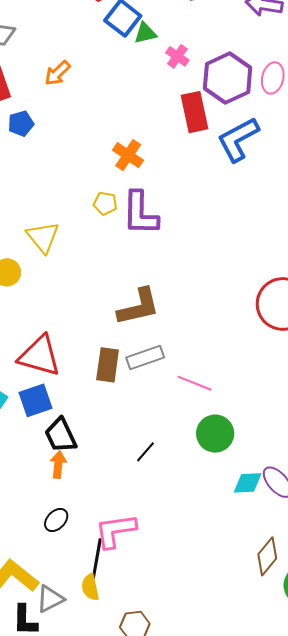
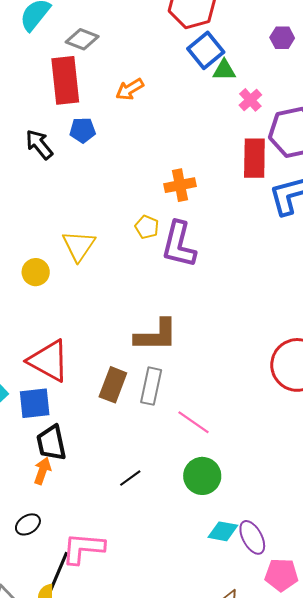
orange cross: (128, 155) -> (180, 185), turned 32
gray rectangle: (145, 357) -> (151, 386), turned -72

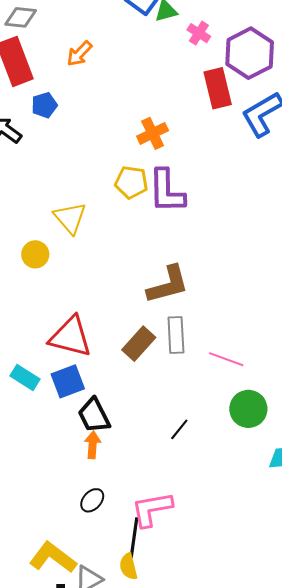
yellow pentagon: (147, 227) -> (131, 182), size x1.4
brown rectangle: (113, 385) -> (139, 344), turned 36

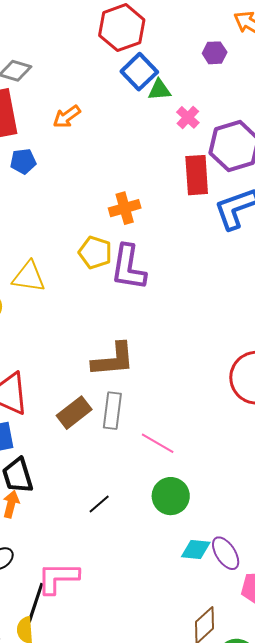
yellow triangle: (70, 218) -> (29, 277), turned -51

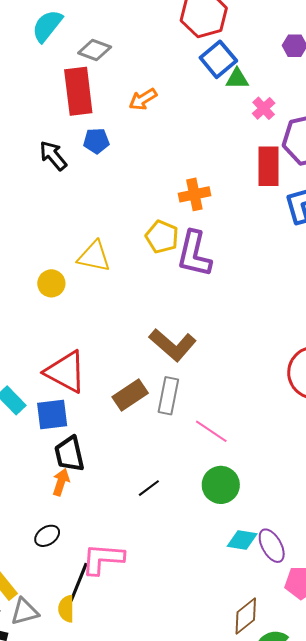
brown L-shape: (113, 360) -> (173, 345), turned 42

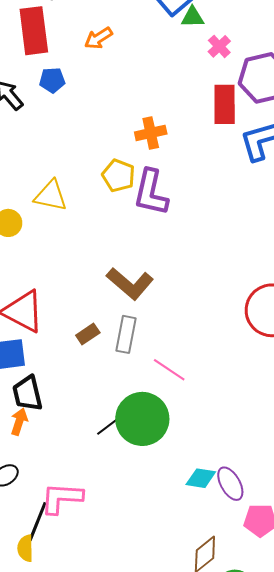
brown rectangle: (130, 395) -> (88, 334), size x0.7
green circle: (221, 485) -> (142, 419), moved, size x1.4

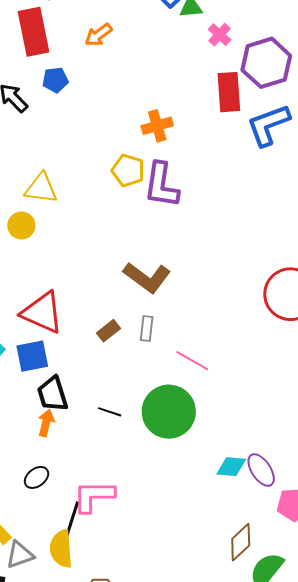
yellow triangle: (51, 196) -> (41, 188), moved
gray rectangle: (126, 334) -> (147, 328), size x0.7
black line: (107, 427) -> (110, 412), moved, turned 60
yellow semicircle: (25, 548) -> (61, 549), size x1.4

